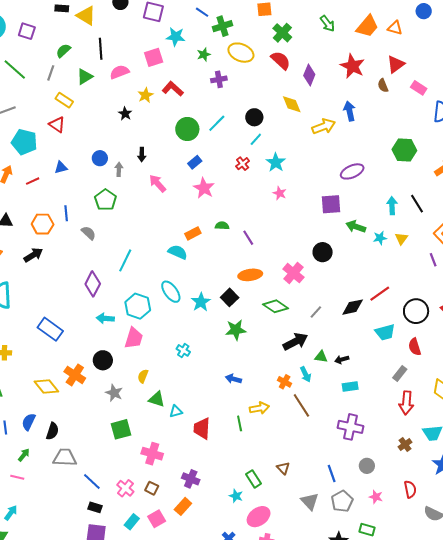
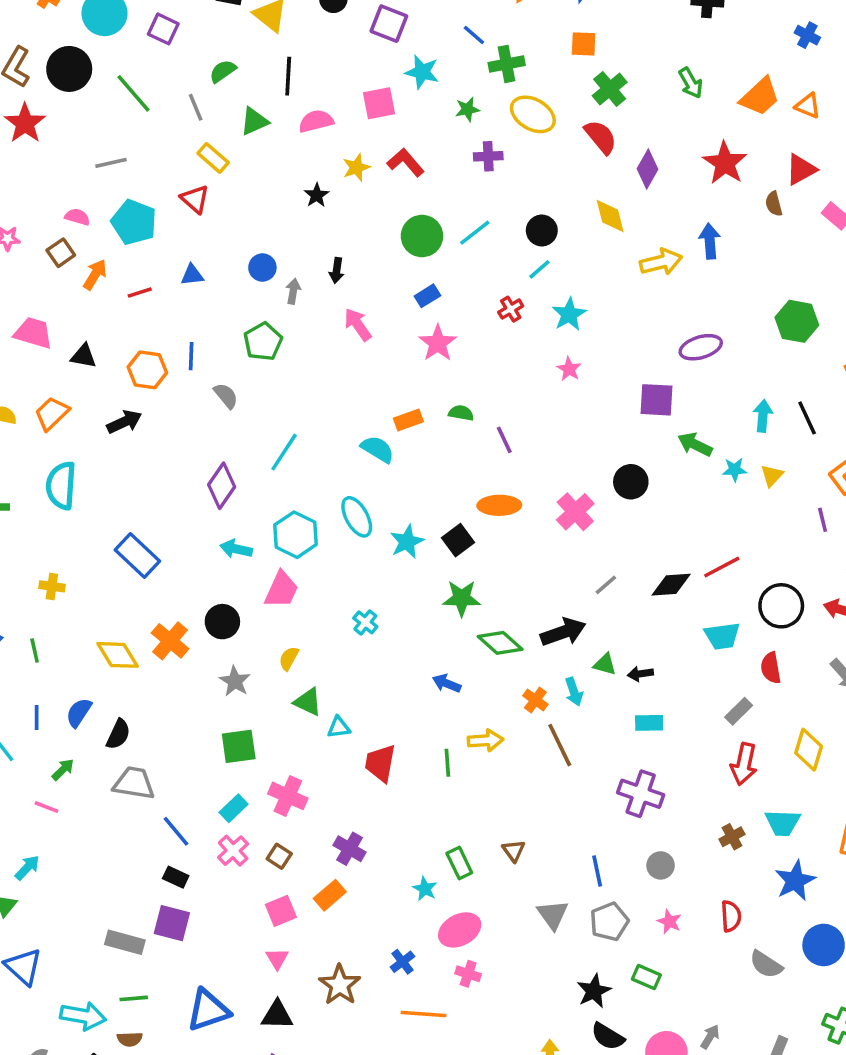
gray line: (51, 73) -> (196, 107), turned -49
green diamond: (275, 306) -> (500, 643), moved
cyan rectangle: (132, 522) -> (234, 808), moved

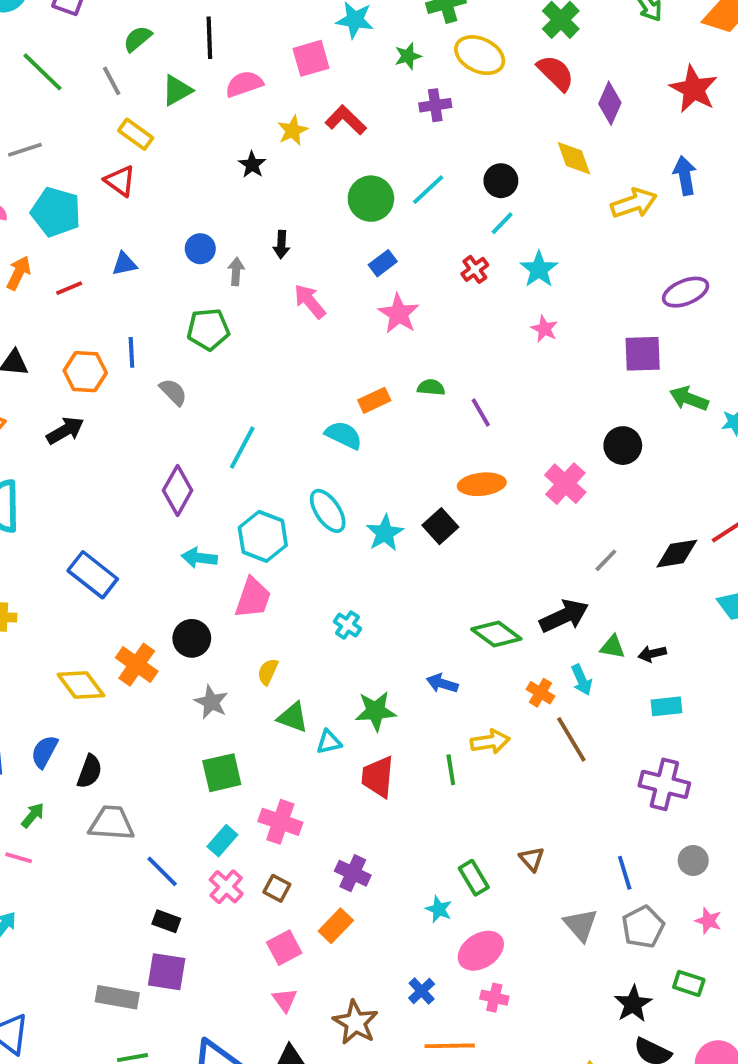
green pentagon: (263, 342) -> (208, 329), turned 30
green star: (462, 598) -> (376, 711), moved

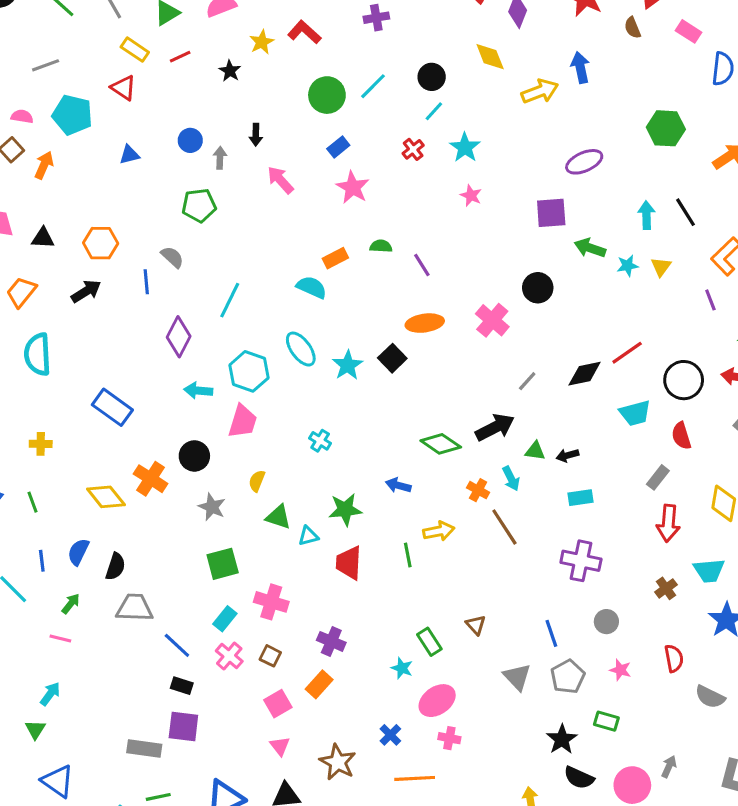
red line: (69, 288) -> (180, 57), moved
blue line: (131, 352) -> (146, 282), moved

